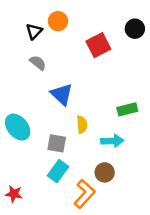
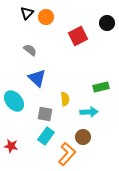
black triangle: (34, 31) -> (27, 13), moved
blue triangle: (62, 94) -> (37, 78), moved
red star: (14, 194) -> (11, 146), moved

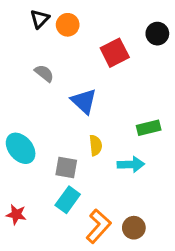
blue triangle: (37, 78) -> (84, 101), moved
brown circle: (83, 137) -> (134, 228), moved

